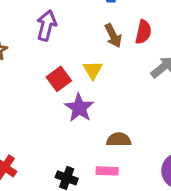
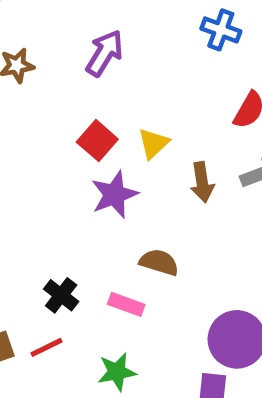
brown arrow: (113, 36) -> (202, 182), moved
red square: (59, 79) -> (97, 141), turned -30

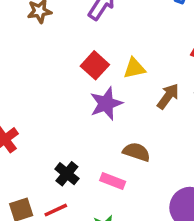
yellow triangle: (153, 143) -> (134, 68), turned 30
brown arrow: (202, 182) -> (168, 96), turned -136

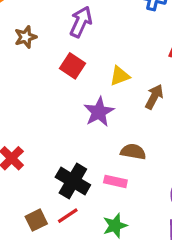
red square: (95, 65) -> (73, 66), moved
black cross: (67, 174) -> (73, 181), size x1.5

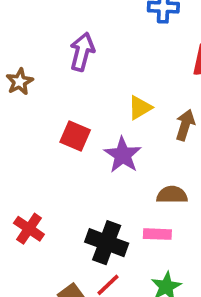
red square: (73, 66) -> (75, 136), moved

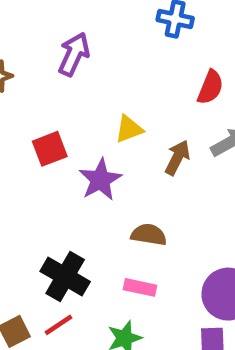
red square: (75, 136) -> (50, 149), turned 36
pink rectangle: (157, 234) -> (140, 287), moved

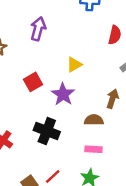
brown arrow: (177, 158) -> (112, 99), moved
black cross: (65, 276) -> (47, 131), moved

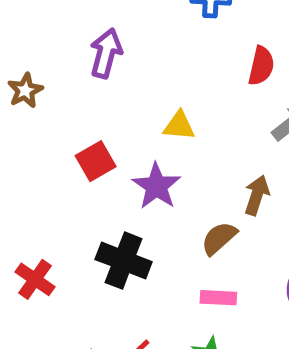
yellow triangle: (74, 65) -> (179, 126), turned 35
brown semicircle: (94, 120) -> (219, 238), turned -42

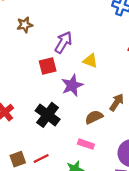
purple arrow: (106, 53) -> (63, 42), moved

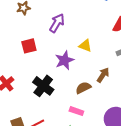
yellow triangle: (90, 61) -> (85, 46), moved
red square: (48, 66) -> (29, 46), moved

